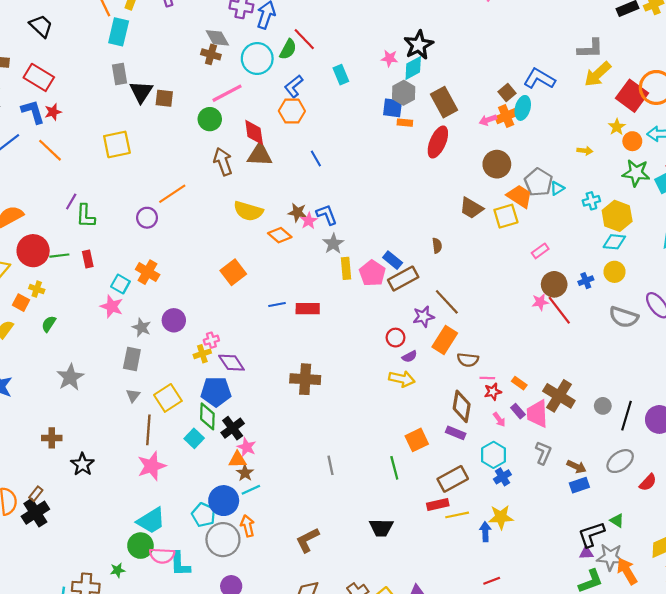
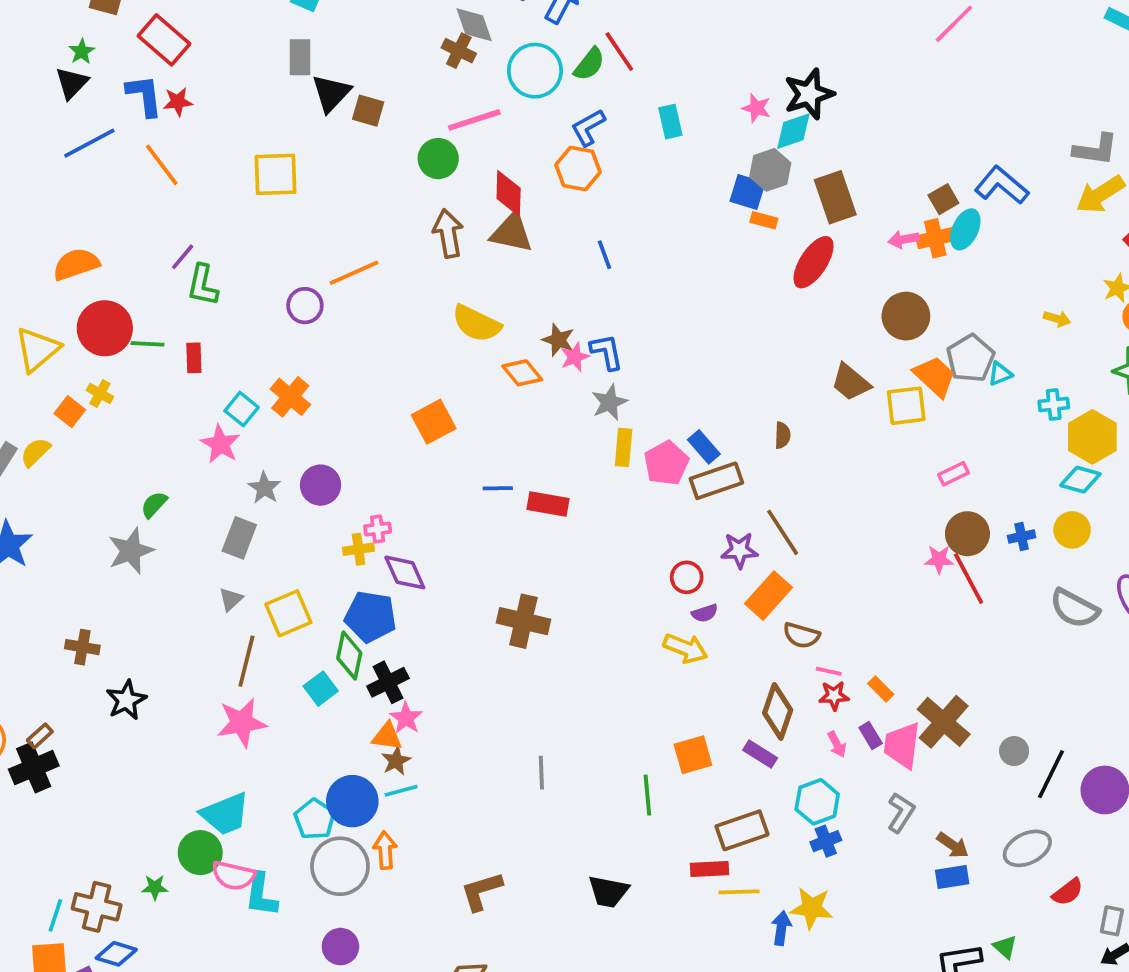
green semicircle: (49, 324) -> (154, 505), moved

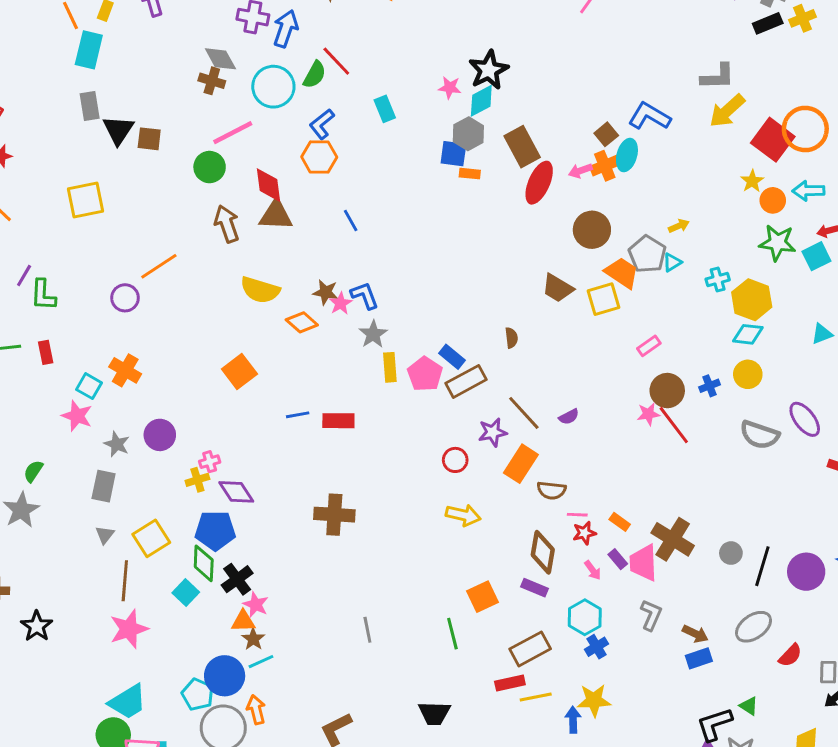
red ellipse: (814, 262) -> (539, 183), moved
yellow arrow: (1057, 319) -> (679, 226), moved, turned -30
purple semicircle: (705, 613) -> (569, 417), moved

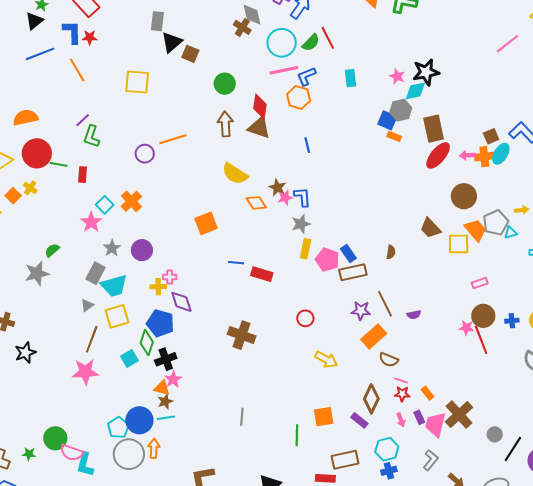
pink line: (233, 133) -> (284, 70), moved
pink pentagon: (425, 374) -> (327, 260), turned -30
red circle: (455, 460) -> (305, 318), moved
cyan trapezoid: (128, 702) -> (114, 286), moved

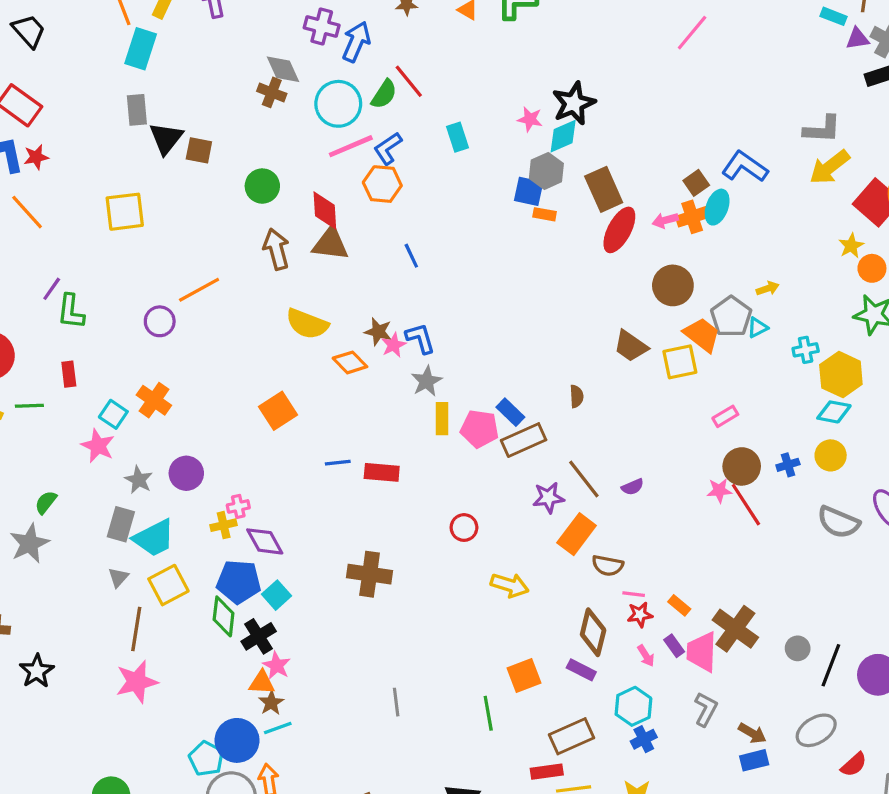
green line: (59, 164) -> (29, 406), moved
cyan square: (130, 358) -> (276, 595), moved

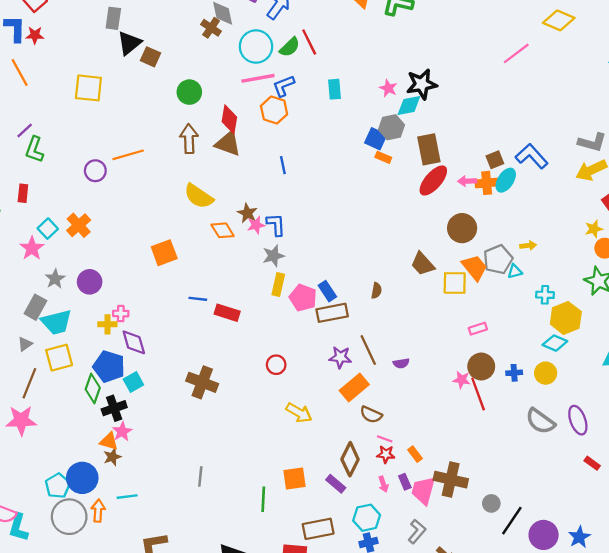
brown cross: (735, 629) -> (451, 480), turned -36
cyan line: (278, 728) -> (127, 497), moved

